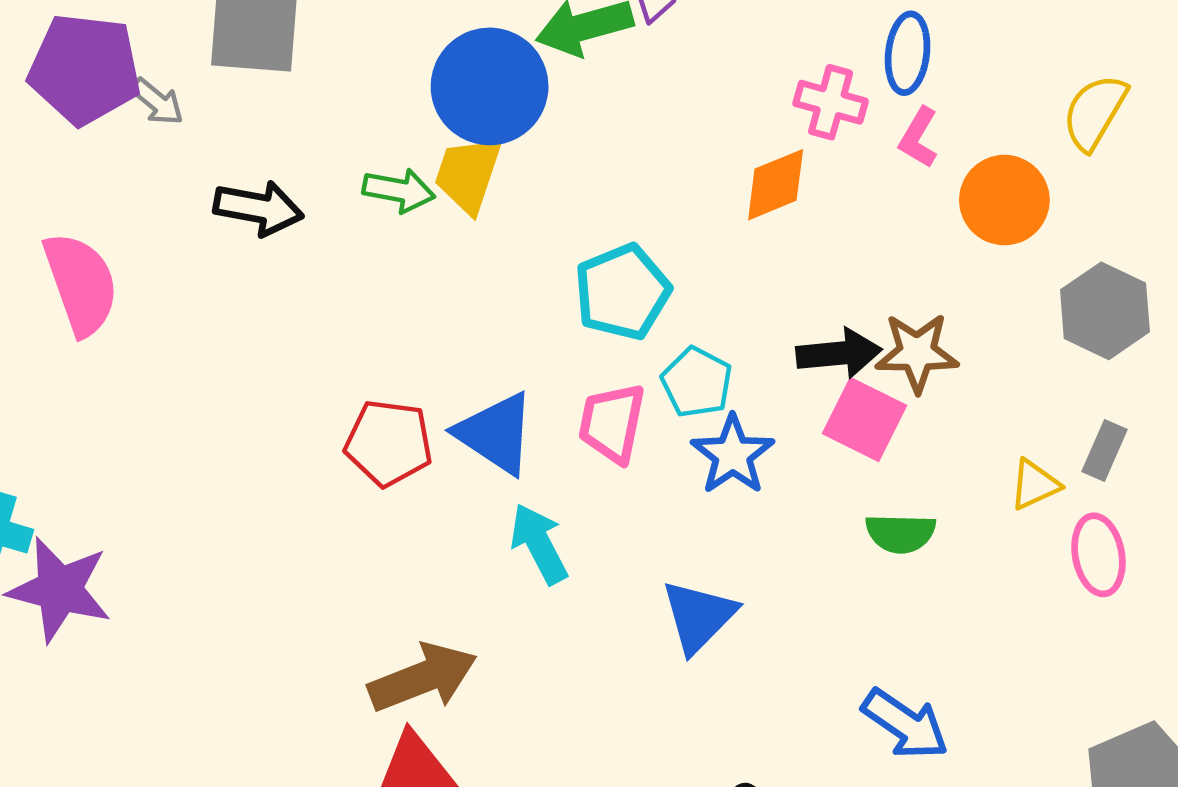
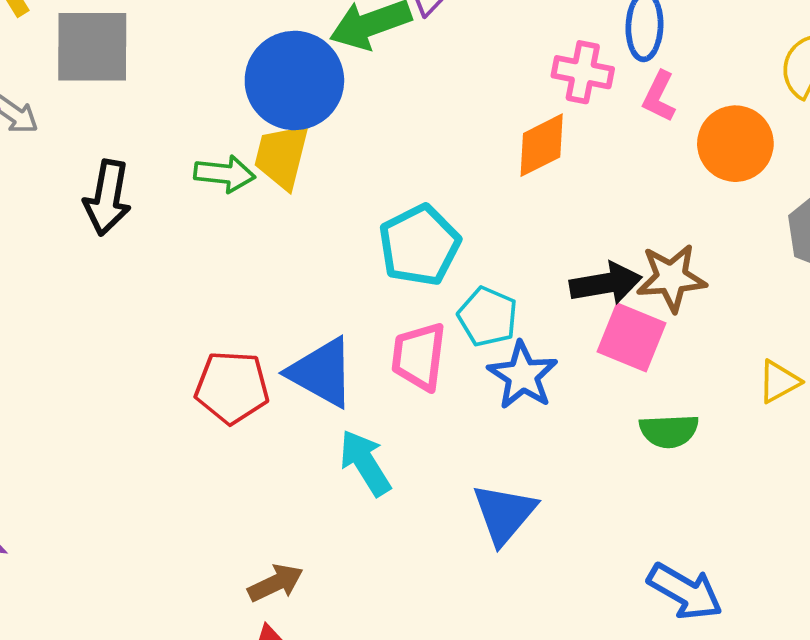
black arrow: (258, 208) -> (107, 198), turned 94
brown arrow: (423, 678) -> (276, 583), size x0.6

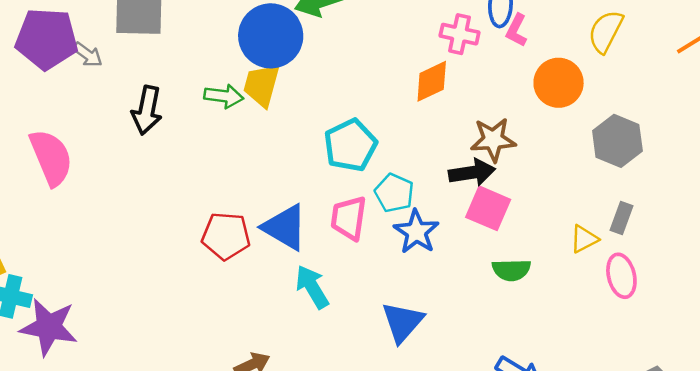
pink L-shape: (659, 96) -> (517, 30), moved
brown star: (671, 278) -> (493, 140), moved

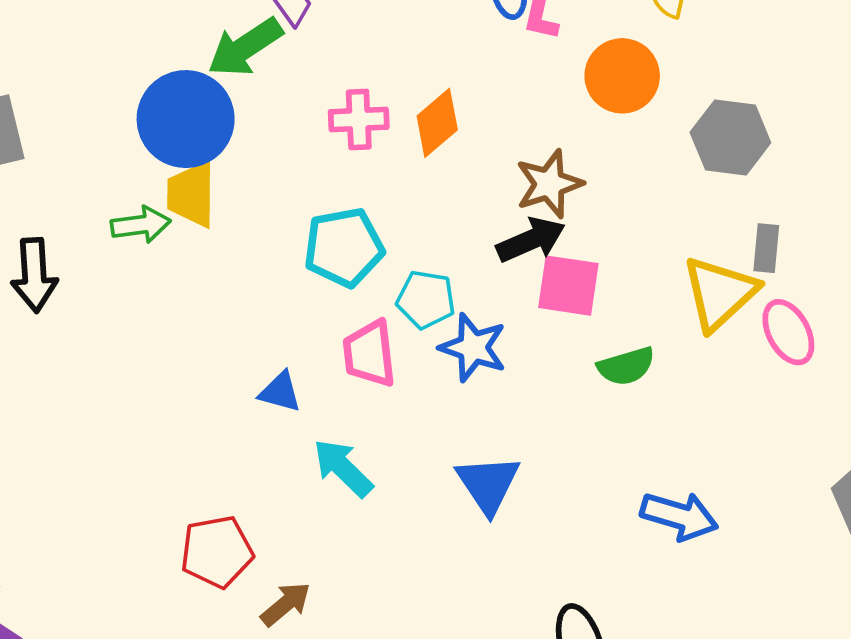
pink cross: (460, 34) -> (359, 119), moved
cyan pentagon: (350, 145) -> (344, 247), turned 30
blue triangle: (285, 227) -> (280, 392), size x0.6
red pentagon: (226, 236) -> (217, 552), moved
yellow triangle: (584, 239) -> (720, 293), size x1.8

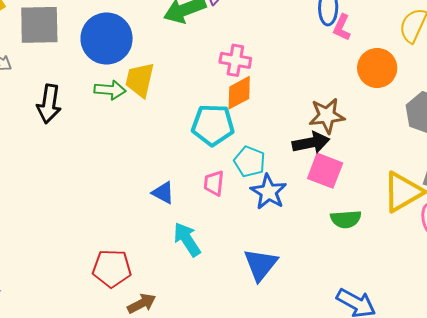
blue circle: (186, 119) -> (107, 39), moved
orange diamond: (437, 123) -> (239, 93), moved
pink trapezoid: (369, 354) -> (214, 183), size x0.7

